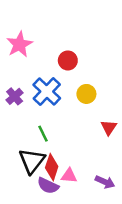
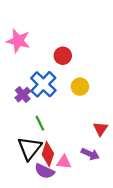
pink star: (19, 44) -> (18, 41), turned -30
purple cross: (15, 96) -> (23, 95), moved
red triangle: (109, 127) -> (101, 129), moved
purple arrow: (105, 182) -> (90, 154), moved

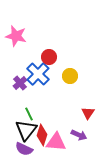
red circle: (63, 56) -> (49, 57), moved
green line: (40, 123) -> (29, 114), moved
pink triangle: (64, 162) -> (56, 142), size x1.5
purple semicircle: (44, 171) -> (24, 149), moved

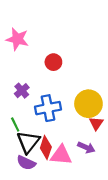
blue cross: (38, 74) -> (48, 108), moved, turned 35
yellow circle: (70, 76) -> (88, 104), moved, size x1.6
green line: (29, 114) -> (15, 124), moved

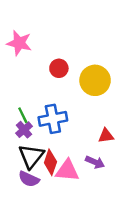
purple cross: (22, 91) -> (24, 130), moved
yellow circle: (88, 104) -> (95, 80), moved
red triangle: (96, 123) -> (106, 136), turned 48
green line: (15, 124) -> (23, 115), moved

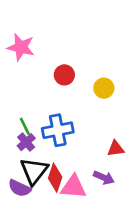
yellow circle: (95, 80) -> (104, 88), size x0.6
purple semicircle: (29, 179) -> (20, 188), moved

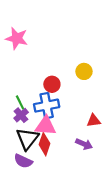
red circle: (64, 75) -> (52, 84), moved
pink triangle: (74, 187) -> (46, 126), moved
purple semicircle: (20, 188) -> (23, 161), moved

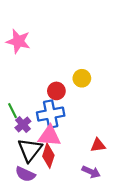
yellow circle: (84, 71) -> (82, 78), moved
green line: (20, 102) -> (13, 111), moved
red triangle: (94, 121) -> (98, 145), moved
purple arrow: (84, 144) -> (91, 172), moved

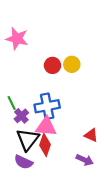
yellow circle: (82, 78) -> (72, 64), moved
red circle: (56, 91) -> (52, 65), moved
red triangle: (98, 145) -> (91, 135), turned 32

